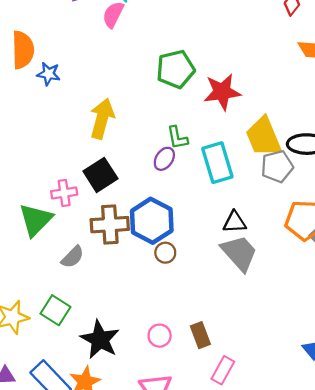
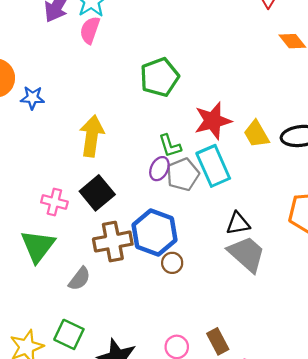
red star: (222, 92) -> (213, 121), moved
yellow trapezoid: (264, 137) -> (256, 134), size x0.7
gray pentagon: (277, 166) -> (183, 174), moved
pink cross: (64, 193) -> (54, 202), moved, turned 30

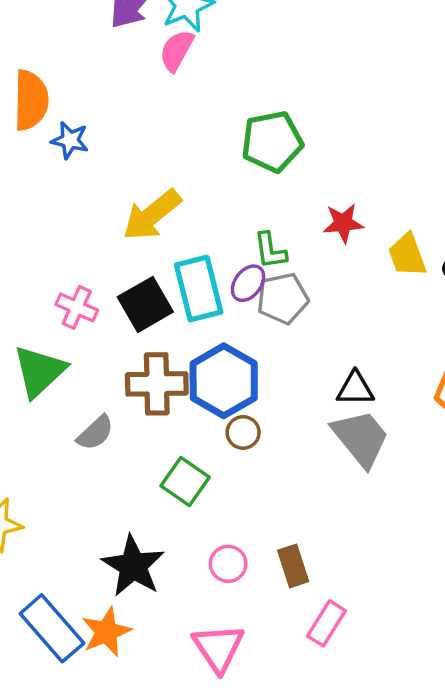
red star: (213, 121) -> (343, 223), size x0.7
yellow arrow: (92, 136) -> (152, 215), turned -147
cyan rectangle: (213, 166) -> (199, 289), moved
green square: (69, 334) -> (185, 482), moved

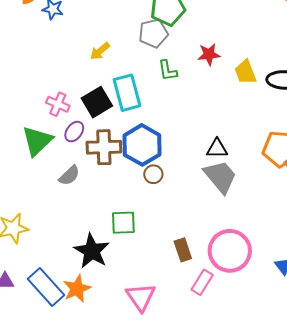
yellow arrow: (152, 215) -> (100, 51), size x0.6
purple ellipse: (248, 283) -> (74, 132), moved
gray pentagon: (283, 298) -> (153, 33), moved
green square: (185, 482) -> (123, 223), moved, turned -36
pink circle: (228, 564) -> (230, 251), moved, size x2.0

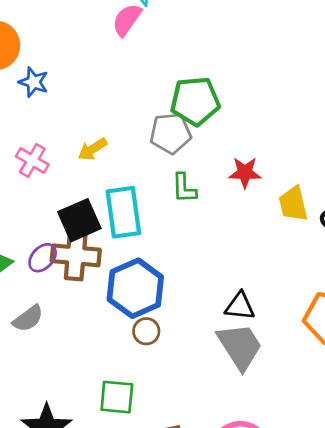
pink cross: (58, 104) -> (32, 161), moved
brown cross: (104, 147) -> (76, 255), moved
green square: (123, 223) -> (117, 397), moved

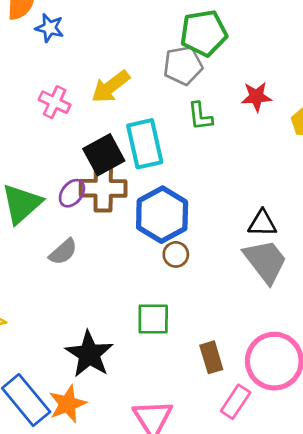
yellow arrow: (92, 149) -> (111, 87), size x1.4

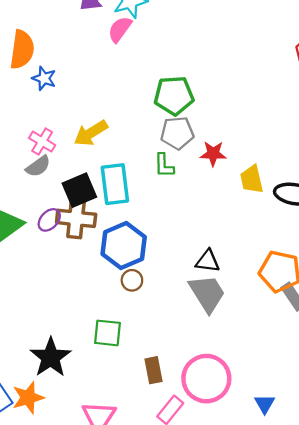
gray pentagon: (183, 65) -> (177, 133), moved
gray semicircle: (63, 252) -> (38, 166), moved

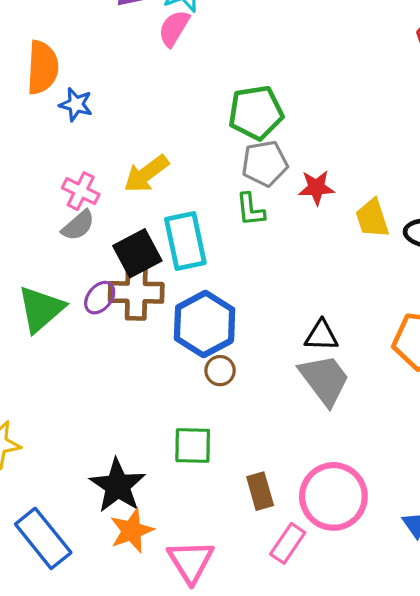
orange star: (28, 398) -> (132, 531), moved

